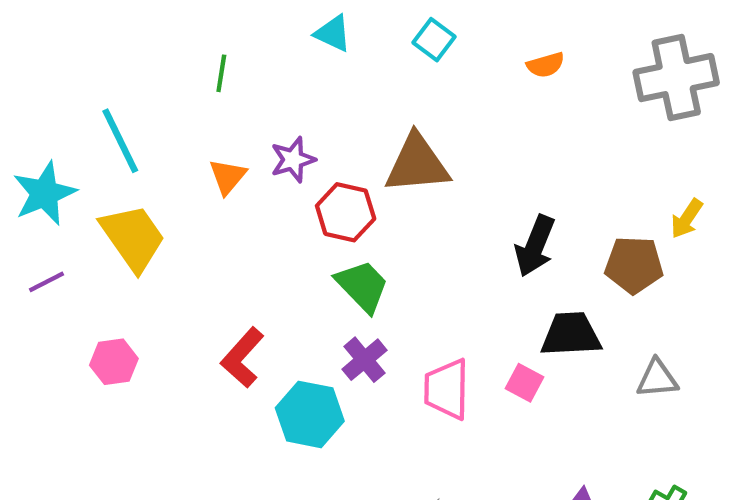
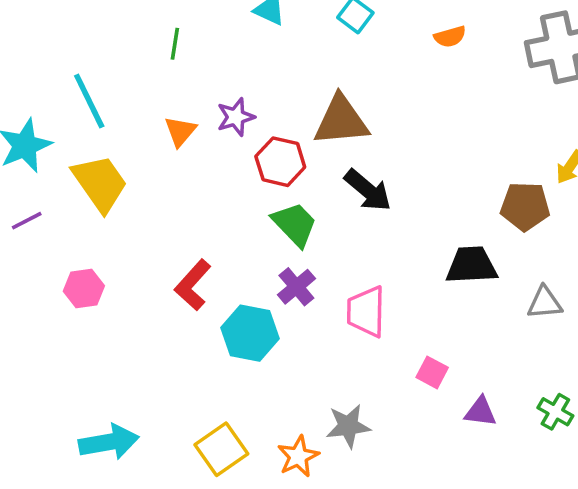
black arrow: (535, 246) -> (368, 190), moved, turned -72
pink square: (525, 383) -> (432, 372), moved

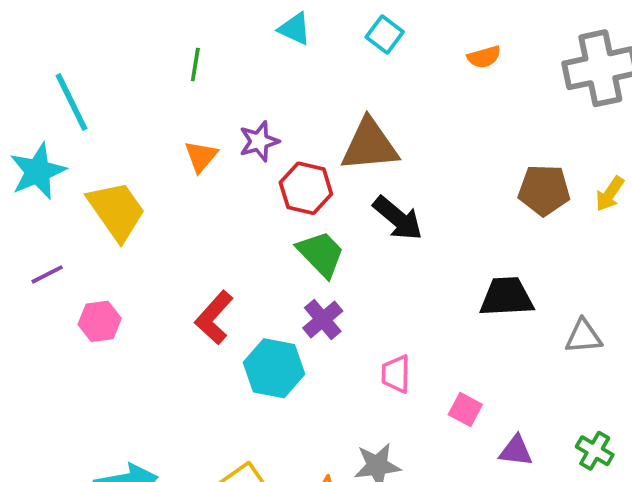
cyan line: (89, 101) -> (72, 102), moved
brown pentagon: (525, 206) -> (544, 190), moved
purple line: (27, 221) -> (47, 274), moved
pink trapezoid: (366, 312) -> (396, 374), moved, size x0.7

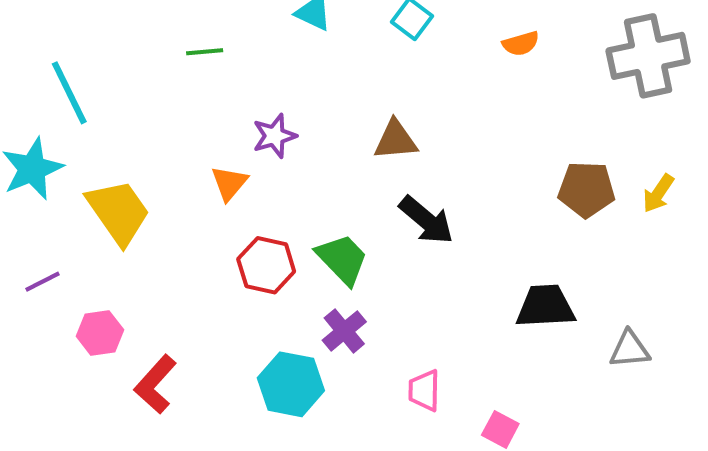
green line: (195, 64) -> (205, 52), turned 76
brown triangle: (370, 145) -> (396, 140), size x0.7
orange triangle: (201, 156) -> (229, 183), moved
red hexagon: (306, 188) -> (266, 265), moved
red L-shape: (214, 318) -> (155, 384), moved

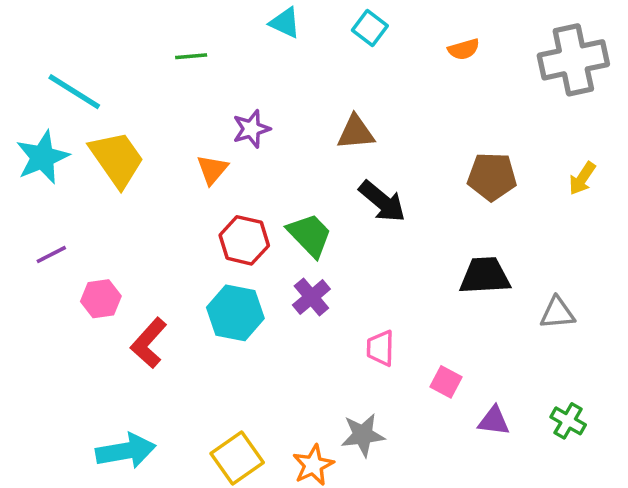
cyan line: (69, 93) -> (74, 92), turned -32
brown pentagon: (586, 189) -> (492, 177), moved
yellow trapezoid: (118, 212) -> (117, 159), moved
cyan hexagon: (291, 384) -> (235, 313), moved

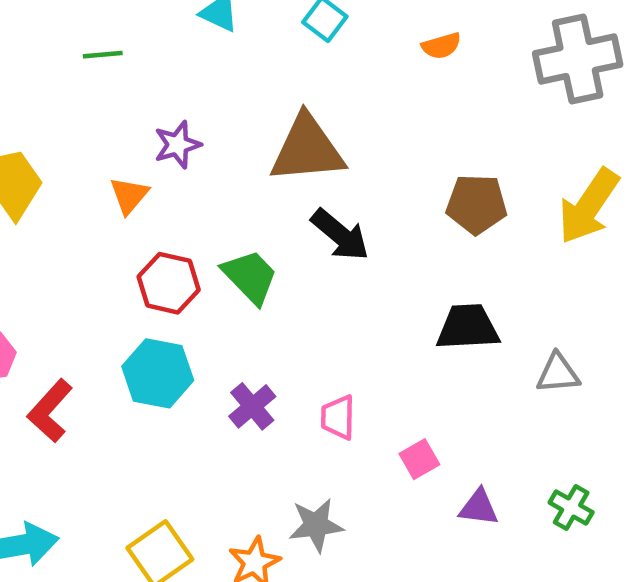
brown triangle: (356, 132) -> (307, 149), size x1.6
yellow arrow: (582, 178) -> (589, 206), size x1.8
purple cross: (311, 297) -> (252, 406), moved
pink square: (446, 382) -> (419, 459), turned 32

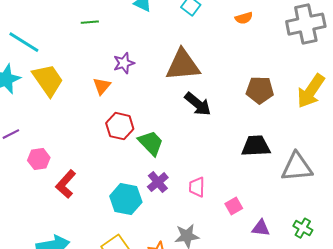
green trapezoid: (250, 277) -> (151, 143), moved
cyan hexagon: (158, 373) -> (126, 199), moved
gray triangle: (558, 373) -> (297, 167), size x1.6

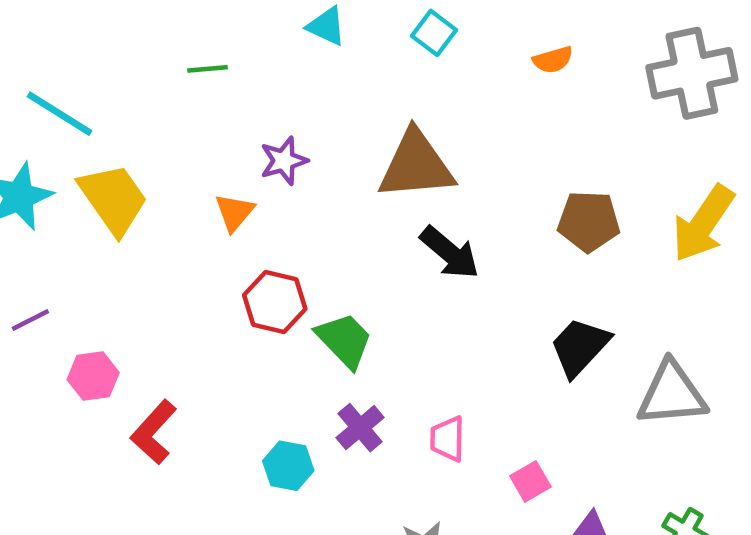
black trapezoid: (256, 146) -> (580, 347), turned -44
cyan hexagon: (126, 199) -> (288, 466), size x0.7

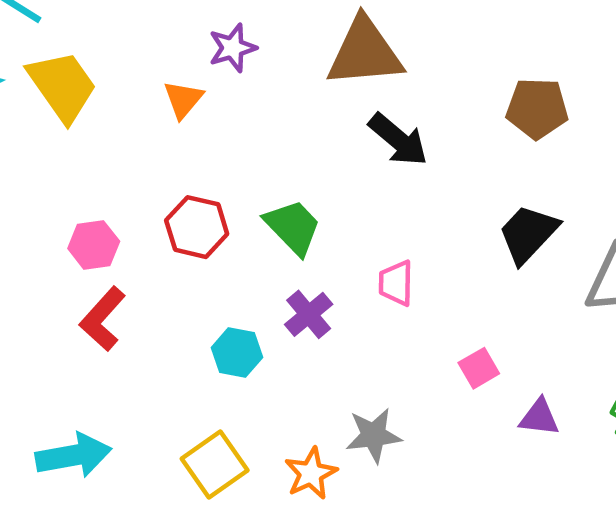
red hexagon: (275, 302) -> (197, 227), moved
pink hexagon: (93, 376) -> (94, 245), moved
pink trapezoid: (447, 439) -> (396, 283), moved

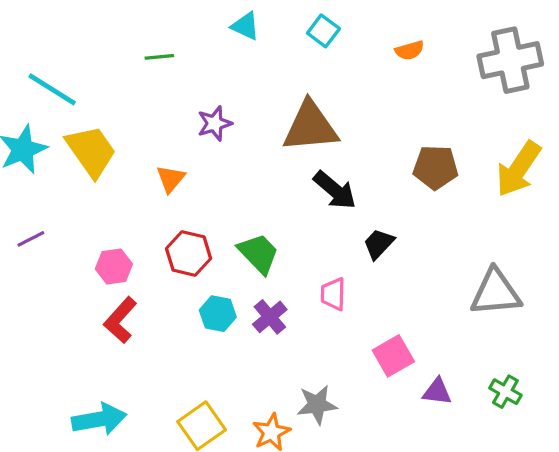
orange triangle: (183, 99) -> (171, 179), moved
black trapezoid: (528, 234) -> (379, 244), moved, size x0.7
cyan hexagon: (237, 352) -> (218, 314), moved
pink square: (479, 368) -> (393, 356), size x1.4

